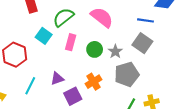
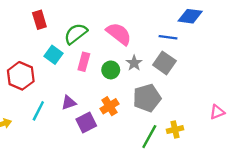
gray star: (115, 52) -> (134, 63), moved

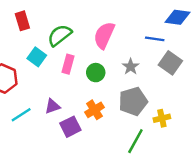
pink semicircle: (119, 34) -> (104, 35), turned -104
gray star: (134, 63) -> (131, 67), moved
gray square: (164, 63) -> (170, 63), moved
cyan line: (38, 111) -> (21, 115), turned 30
yellow cross: (175, 130) -> (162, 118), moved

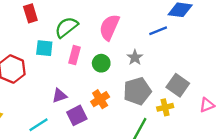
blue line: (155, 39) -> (158, 31), turned -30
cyan square: (37, 57) -> (44, 48), turned -30
gray square: (170, 63) -> (178, 85), moved
cyan line: (21, 115) -> (39, 125), moved

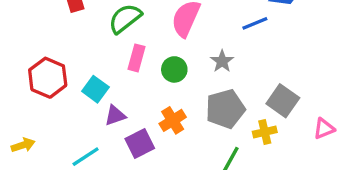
cyan square: (44, 48) -> (95, 89), moved, turned 30

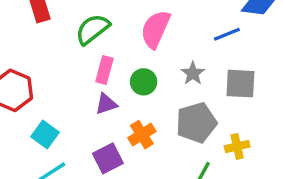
cyan square: (95, 89) -> (45, 135), moved
gray square: (283, 101) -> (240, 84), moved, turned -32
purple triangle: (115, 115) -> (106, 104), moved

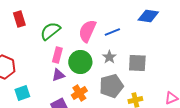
blue line: (227, 34) -> (112, 32), moved
green circle: (144, 82) -> (80, 62), size x1.5
cyan square: (45, 135) -> (22, 93), turned 35

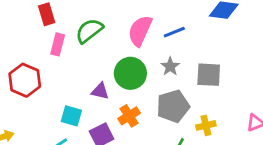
pink rectangle: (57, 55) -> (58, 44), moved
purple triangle: (58, 75) -> (100, 91), turned 32
cyan square: (22, 93) -> (71, 116), moved, turned 35

